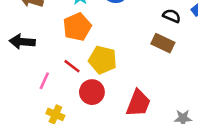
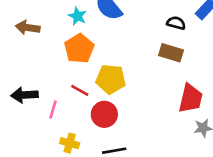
black arrow: (22, 42) -> (24, 95), moved
red trapezoid: (138, 103) -> (191, 98), moved

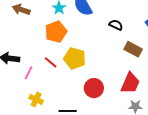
black semicircle: (176, 23) -> (116, 25), moved
brown rectangle: (171, 53) -> (133, 49), moved
red circle: (104, 114) -> (94, 88), moved

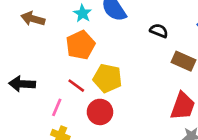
pink line: (29, 73) -> (57, 107), moved
red circle: (94, 88) -> (100, 112), moved

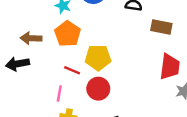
brown arrow: (33, 19) -> (31, 38), moved
black arrow: (22, 84) -> (17, 64), moved

